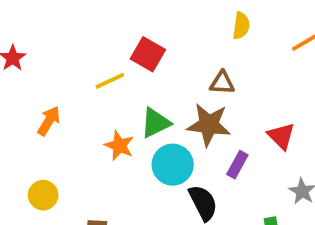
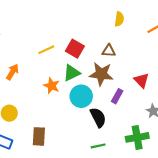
red square: (148, 54) -> (75, 49), moved

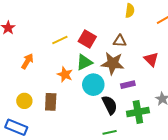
red triangle: (141, 80) -> (151, 59), moved
purple rectangle: (117, 96) -> (128, 85), turned 48
brown rectangle: (39, 136) -> (51, 102), moved
green cross: (137, 137) -> (138, 112), moved

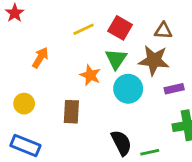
green triangle: (84, 62) -> (116, 59), turned -30
yellow circle: (24, 101) -> (24, 104), moved
black semicircle: (110, 105) -> (121, 143), moved

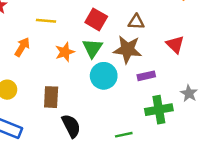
yellow line: (84, 29) -> (46, 21), moved, turned 30
orange star: (90, 75) -> (65, 52), moved, turned 30
black semicircle: (121, 143) -> (71, 126), moved

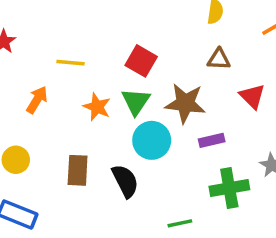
brown triangle: (136, 22) -> (219, 59), moved
orange star: (65, 52) -> (97, 107), turned -30
black semicircle: (71, 126) -> (125, 181), moved

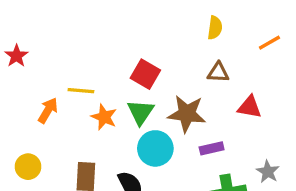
yellow line: (71, 63) -> (81, 91), moved
red triangle: (252, 96) -> (250, 107), turned -35

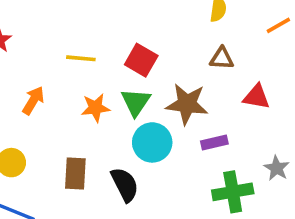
yellow line: (81, 91) -> (81, 58), moved
orange star: (104, 117) -> (95, 108), turned -30

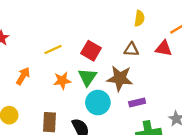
yellow line: (81, 58) -> (53, 49), turned -30
brown triangle: (222, 58) -> (131, 49), moved
red triangle: (256, 97) -> (164, 48), moved

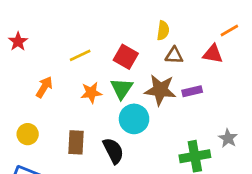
yellow semicircle: (139, 18) -> (163, 30), moved
purple rectangle: (137, 103) -> (192, 91), moved

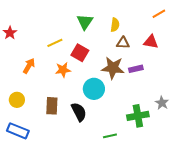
orange line: (229, 30) -> (159, 14), moved
red square: (126, 57) -> (80, 53), moved
green triangle: (122, 89) -> (85, 22), moved

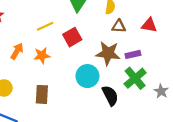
red square: (80, 53) -> (72, 37), turned 30
orange star: (63, 70) -> (42, 55), moved
black semicircle: (79, 112) -> (110, 96), moved
green cross: (138, 116) -> (135, 78), moved, turned -30

